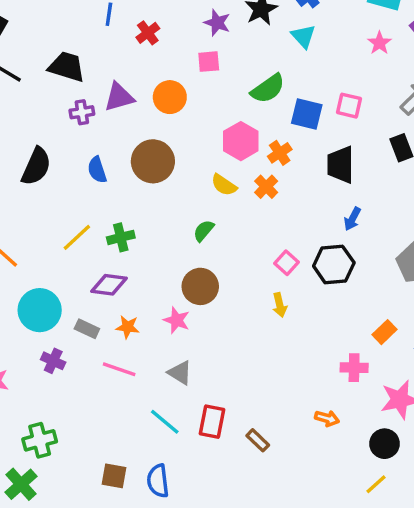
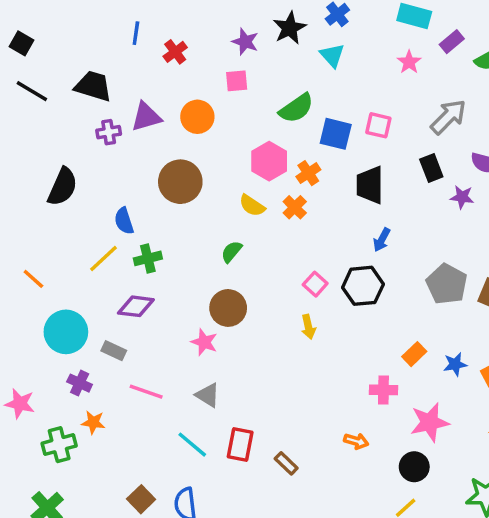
blue semicircle: (97, 170) -> (124, 221), moved
orange star: (128, 327) -> (93, 422), moved
green cross: (40, 440) -> (59, 445), moved
brown square: (114, 476) -> (141, 499), turned 36

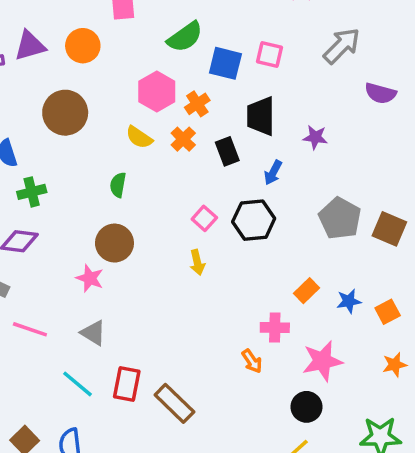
black rectangle: (431, 168) -> (227, 151), moved
purple star: (462, 197) -> (315, 137), moved
green semicircle: (232, 252) -> (118, 185), turned -30
orange arrow: (356, 441) -> (252, 361), moved, turned 40
brown rectangle: (286, 463) -> (174, 403), size x1.6

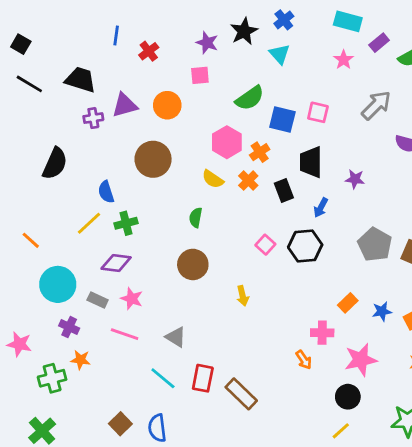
yellow arrow: (197, 262) -> (243, 296), moved
pink star: (90, 278) -> (132, 299), moved

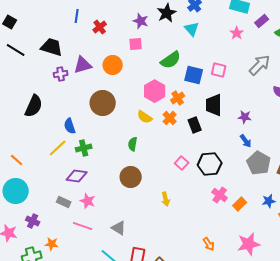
blue arrow: (321, 208) -> (246, 141), moved, turned -64
cyan circle: (58, 284) -> (16, 191), moved
blue star: (382, 311) -> (269, 201), moved
purple cross: (69, 327) -> (33, 221), moved
pink cross: (322, 333) -> (220, 195), moved, turned 35

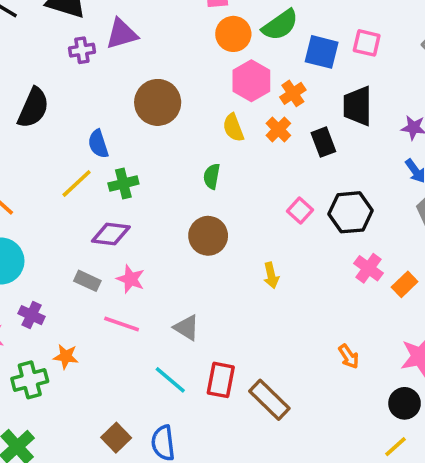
orange circle: (113, 65) -> (233, 34), moved
yellow semicircle: (145, 117) -> (233, 128), turned 35

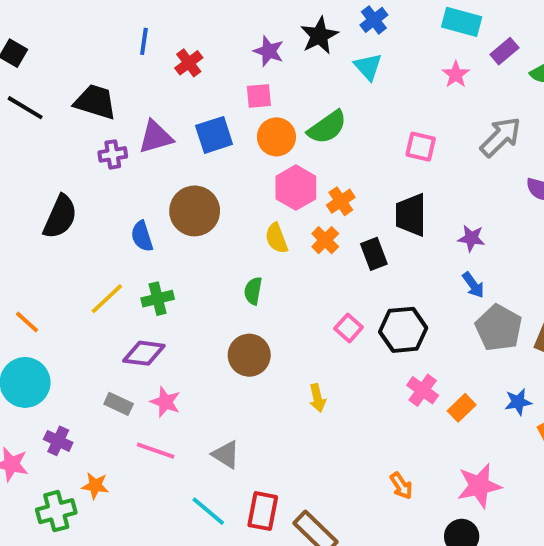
blue square: (322, 52) -> (214, 135), moved, turned -32
blue semicircle: (98, 144) -> (142, 236), moved

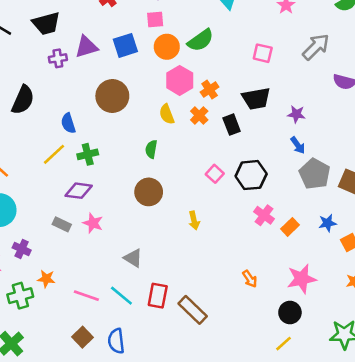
black trapezoid: (95, 102) -> (46, 23), turned 148
black trapezoid: (411, 215) -> (256, 99), turned -100
blue semicircle: (142, 236) -> (68, 123), moved
pink line: (156, 451) -> (86, 296), moved

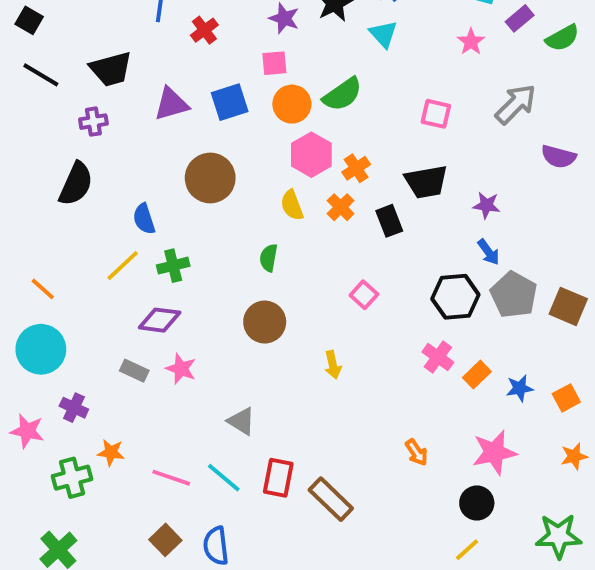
purple cross: (58, 58) -> (93, 122), moved
black hexagon: (251, 175) -> (455, 297), moved
blue star: (328, 223) -> (520, 388), moved

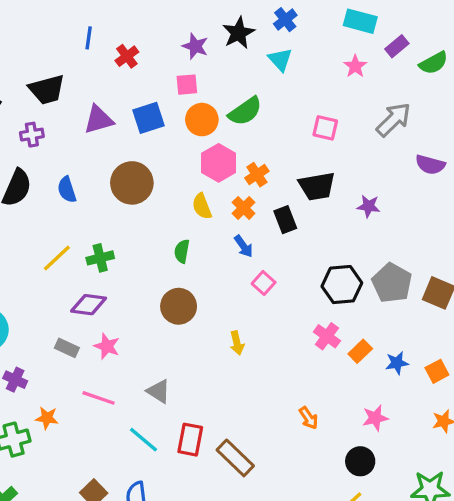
blue semicircle: (144, 219) -> (67, 190), moved
blue arrow: (488, 252) -> (244, 246), moved
pink star: (494, 452) -> (375, 418), size x0.7
pink line: (171, 478) -> (99, 398), moved

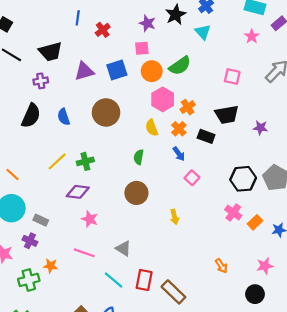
black rectangle: (285, 220) -> (206, 136), turned -49
gray rectangle: (67, 348) -> (41, 220), moved

